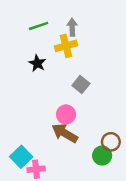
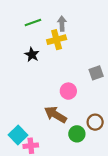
gray square: (81, 84) -> (96, 73), moved, turned 32
pink circle: (66, 114) -> (68, 91), moved
green circle: (102, 156) -> (77, 134), moved

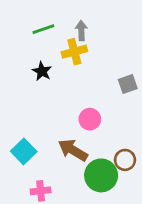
gray square: (96, 73) -> (128, 84), moved
green circle: (77, 134) -> (101, 175), size x1.5
cyan square: (18, 135) -> (24, 151), moved

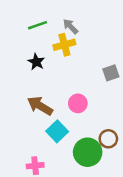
gray arrow: (81, 31) -> (71, 26), turned -42
brown arrow: (73, 150) -> (40, 106), moved
cyan square: (24, 151) -> (57, 131), moved

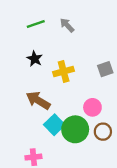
yellow cross: (64, 45) -> (64, 71), moved
pink circle: (78, 103) -> (92, 107), moved
green circle: (88, 152) -> (75, 129), moved

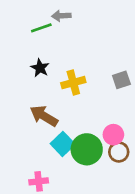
gray arrow: (67, 25) -> (61, 16), moved, turned -49
pink circle: (92, 107) -> (113, 135), moved

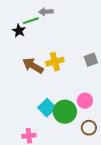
black star: (40, 68) -> (19, 31), moved
brown arrow: (44, 116) -> (33, 66), moved
brown circle: (119, 152) -> (89, 128), moved

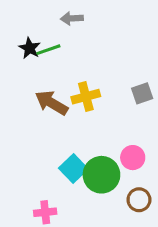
green line: (31, 21) -> (48, 50), moved

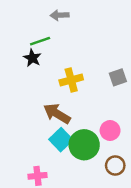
black star: (30, 48) -> (32, 58), moved
brown arrow: (51, 103) -> (57, 114), moved

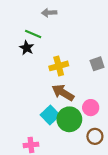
green line: (40, 41) -> (33, 34), turned 42
brown arrow: (57, 114) -> (63, 93), moved

